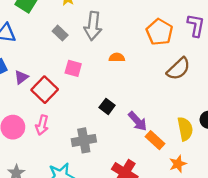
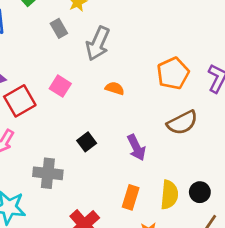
gray rectangle: (60, 33) -> (59, 28), moved
purple arrow: (138, 121) -> (136, 148), moved
orange rectangle: (155, 140) -> (131, 197), turned 48

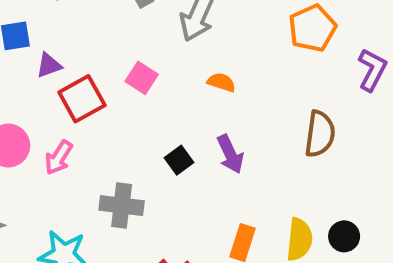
orange pentagon: (173, 73) -> (312, 28), moved
brown semicircle: (182, 123) -> (320, 134), turned -56
purple arrow: (136, 148) -> (230, 154), moved

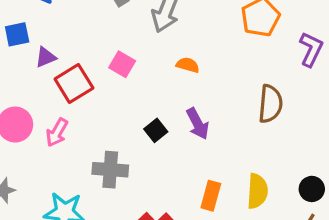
black circle: (344, 236) -> (312, 189), moved

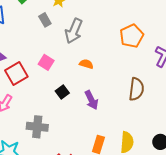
black square: (156, 130) -> (62, 92), moved

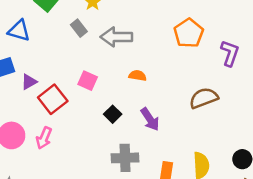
gray arrow: (74, 31) -> (116, 37), turned 75
brown semicircle: (136, 89) -> (204, 98), turned -110
gray cross: (37, 127) -> (125, 158), moved

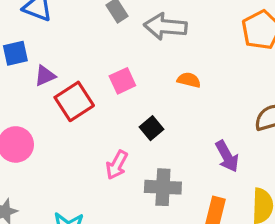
pink square: (88, 81) -> (122, 81), turned 36
purple arrow: (150, 119) -> (227, 156), moved
pink arrow: (44, 138) -> (117, 165), moved

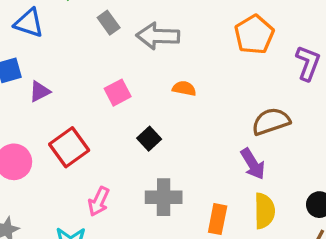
red square: (74, 101) -> (69, 147), moved
purple arrow: (227, 156) -> (253, 164), moved
pink arrow: (117, 165) -> (99, 201), moved

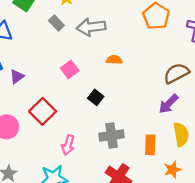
purple arrow: (253, 164) -> (168, 104), turned 85

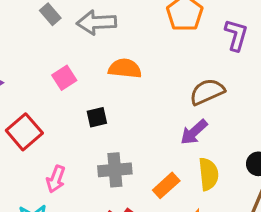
orange semicircle: (114, 60) -> (125, 68), size x1.5
black square: (96, 97) -> (97, 117), turned 35
orange rectangle: (150, 145) -> (166, 185), turned 42

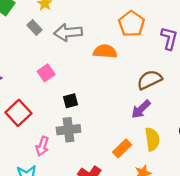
orange semicircle: (125, 68) -> (105, 51), moved
gray cross: (115, 170) -> (69, 130), moved

